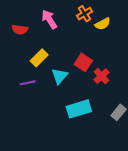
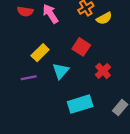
red semicircle: (20, 30) -> (25, 11), moved
red square: (83, 62) -> (81, 47), moved

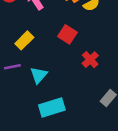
cyan triangle: (61, 71) -> (39, 75), moved
cyan rectangle: (80, 104) -> (52, 108), moved

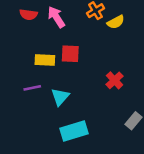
red square: (67, 34) -> (70, 54), moved, turned -30
yellow rectangle: (24, 40) -> (45, 60), turned 48

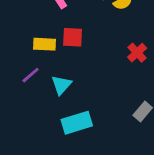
red cross: (115, 80) -> (137, 53), moved
purple line: (32, 88) -> (31, 75), turned -30

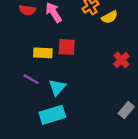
purple line: (31, 75) -> (31, 79), turned 70
cyan rectangle: (77, 123) -> (52, 115), moved

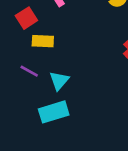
red square: (67, 47) -> (26, 18), moved, turned -36

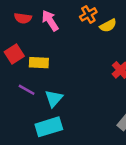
red square: (26, 18) -> (14, 54), moved

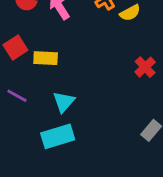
purple line: (27, 90) -> (17, 96), moved

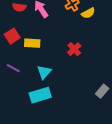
red cross: (145, 67) -> (74, 49), moved

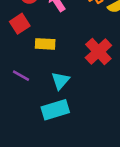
red square: (12, 36) -> (20, 24), moved
red cross: (74, 49) -> (98, 52), size x1.5

